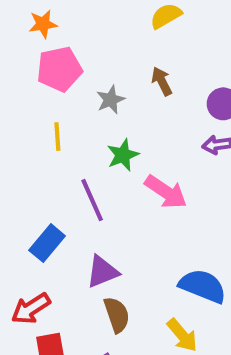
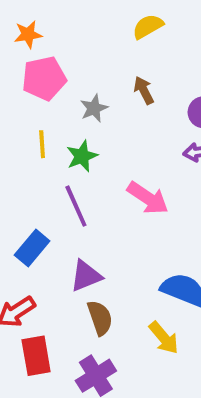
green star: (123, 155) -> (82, 156), moved

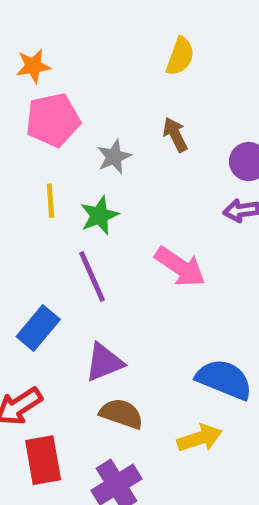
yellow semicircle: (148, 26) -> (180, 56), turned 140
brown semicircle: (100, 318) -> (121, 414), turned -52
yellow arrow: (164, 338) -> (200, 438), turned -68

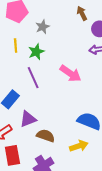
brown arrow: (175, 135) -> (82, 13), moved
purple triangle: (104, 362) -> (28, 119), moved

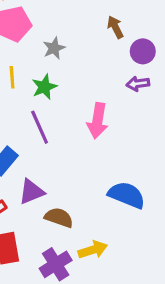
pink arrow: (70, 73) -> (98, 121), turned 65
yellow arrow: (79, 146) -> (93, 250), moved

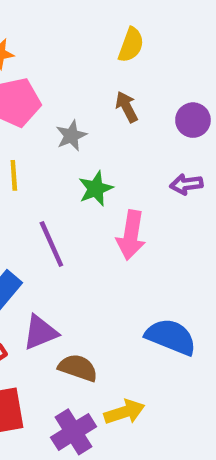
brown arrow: (115, 27) -> (127, 107), moved
purple circle: (143, 51) -> (193, 120), moved
green star: (44, 87) -> (96, 189), moved

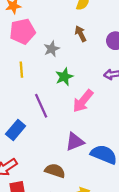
pink arrow: (131, 235) -> (83, 101), turned 30
purple triangle: (40, 332) -> (75, 142), moved

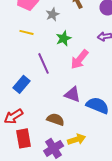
yellow line: (21, 70) -> (27, 32), turned -72
purple triangle: (75, 142) -> (73, 94), turned 42

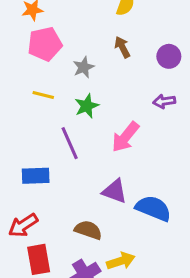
green star: (64, 38) -> (87, 106), moved
blue rectangle: (22, 84) -> (36, 176), turned 48

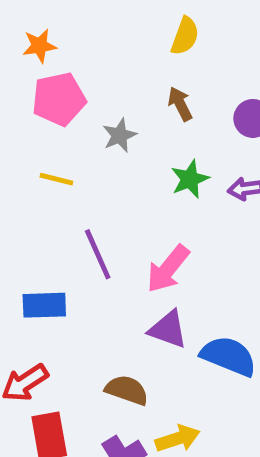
green star: (87, 106) -> (190, 179), moved
pink arrow: (125, 137) -> (168, 269), moved

